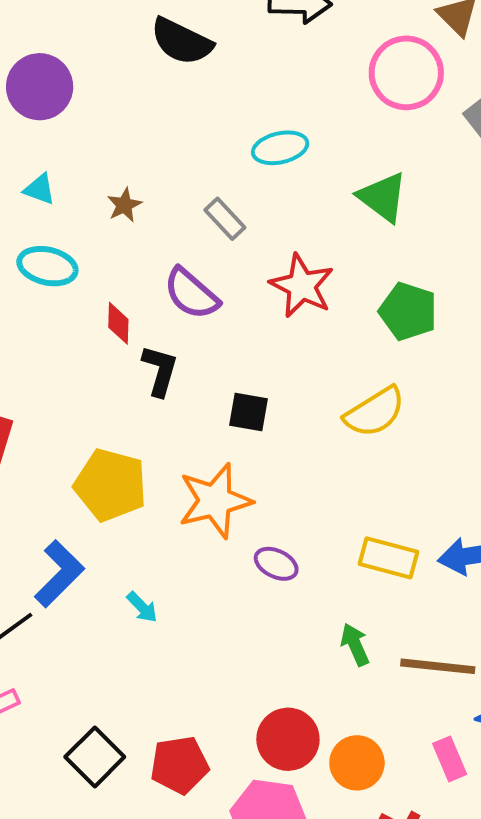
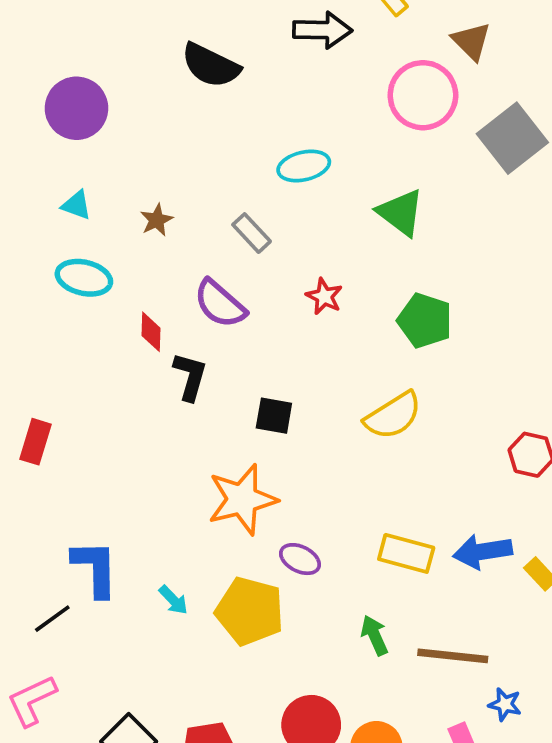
red star: (302, 286) -> (324, 296), size x0.6
yellow pentagon: (111, 485) -> (250, 611), moved
blue L-shape: (59, 574) -> (95, 568), turned -46

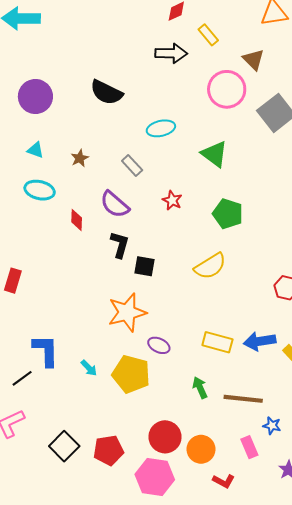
black semicircle: (211, 65) -> (106, 92), moved
black L-shape: (190, 376) -> (120, 245), moved

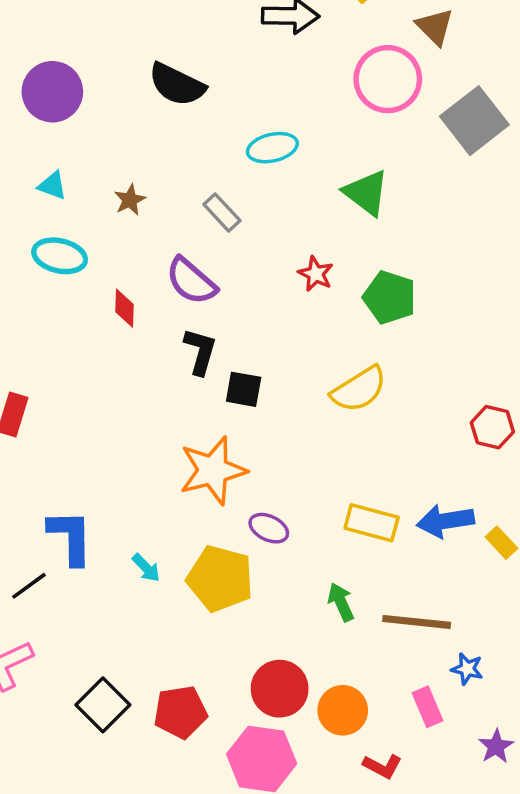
red star: (172, 200) -> (316, 274), moved

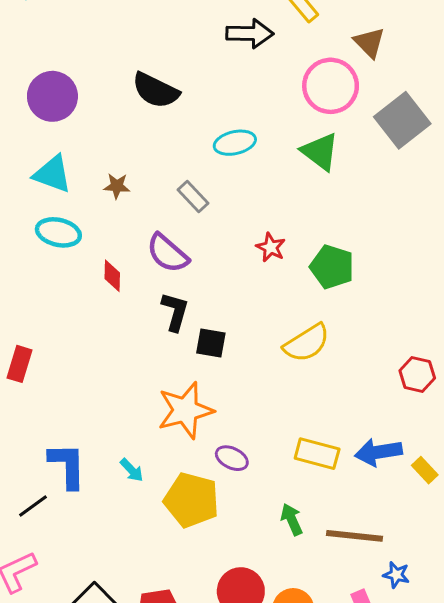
cyan triangle: (52, 185) -> (52, 174), size x1.6
green triangle: (366, 193) -> (320, 152), moved
brown star: (130, 200) -> (117, 186), turned 30
cyan arrow: (146, 568) -> (132, 470), moved

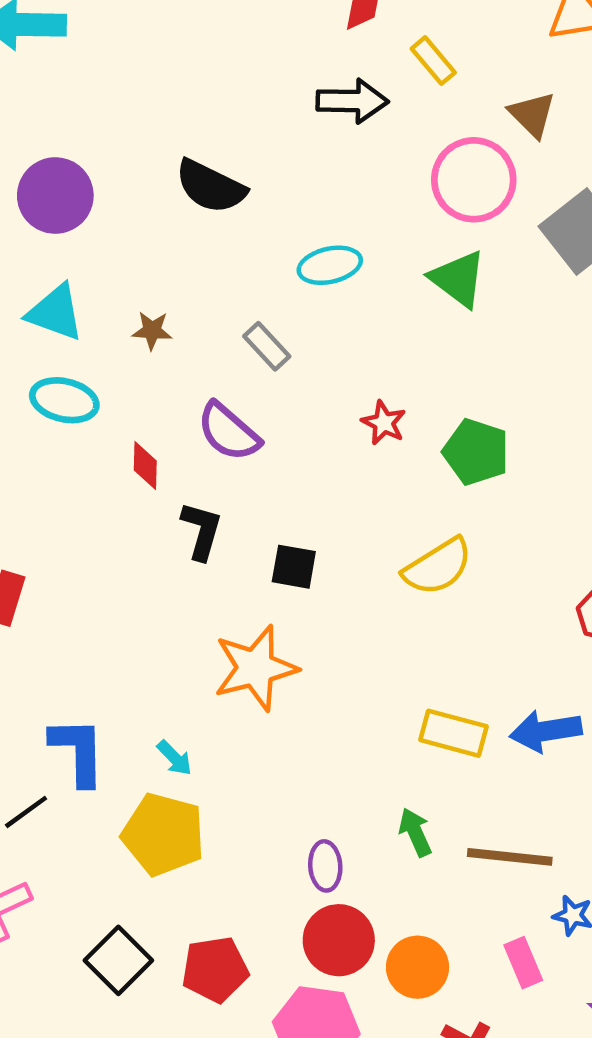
black L-shape: (175, 312) -> (202, 531), moved
purple ellipse: (232, 458) -> (325, 866), moved, turned 60
yellow pentagon: (191, 500) -> (163, 834), moved

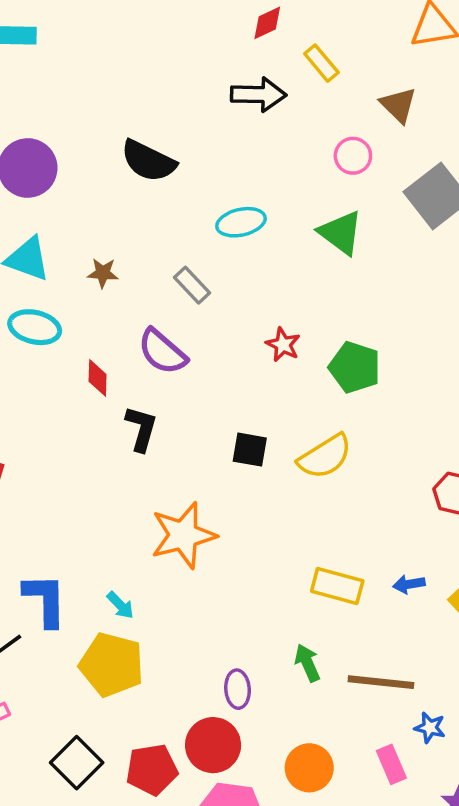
pink circle: (474, 180) -> (353, 156), size x0.6
black square: (294, 567) -> (250, 450), moved
blue arrow: (546, 731) -> (409, 584), size x0.6
red circle: (339, 940) -> (213, 745), moved

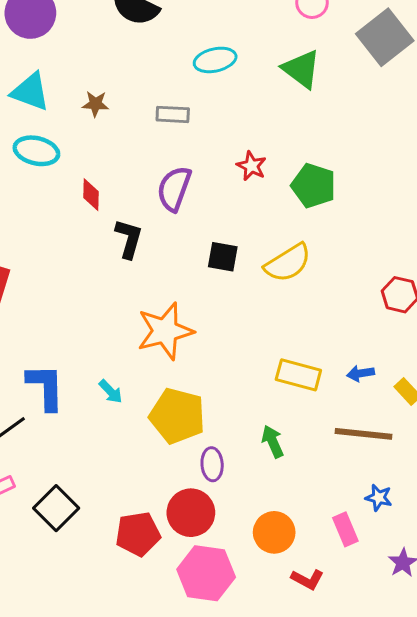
gray rectangle: (192, 285) -> (173, 114), turned -44
purple semicircle: (162, 352) -> (174, 189), moved, turned 69
yellow pentagon: (112, 665) -> (177, 416), moved
brown line: (381, 682) -> (363, 434), moved
black square: (77, 763) -> (56, 508), moved

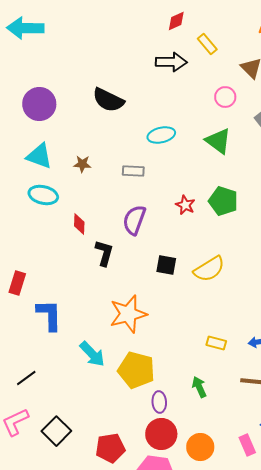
green pentagon: (314, 186) -> (223, 201), moved
yellow rectangle: (298, 375) -> (216, 343), size x0.7
blue L-shape: (46, 387) -> (49, 315), moved
cyan arrow: (111, 392) -> (92, 354), size x1.6
red circle: (191, 513) -> (161, 434), moved

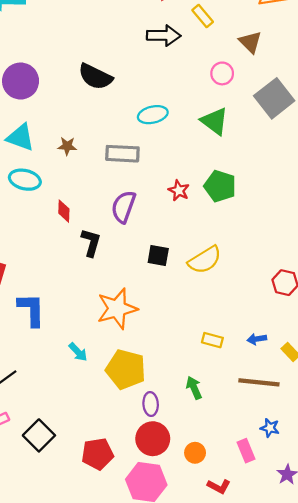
gray rectangle: (133, 171) -> (122, 154), size x1.4
cyan arrow: (92, 354) -> (78, 352), size x0.7
orange circle: (200, 447) -> (195, 453), size x0.7

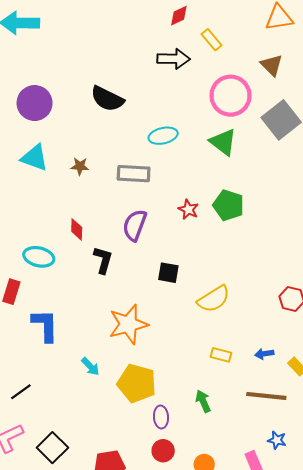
brown triangle: (250, 42) -> (272, 65), moved
pink circle: (222, 73) -> (231, 96), size x1.8
cyan ellipse: (25, 180) -> (39, 257), moved
yellow semicircle: (205, 260) -> (214, 299), moved
red circle: (153, 439) -> (163, 451), size x0.7

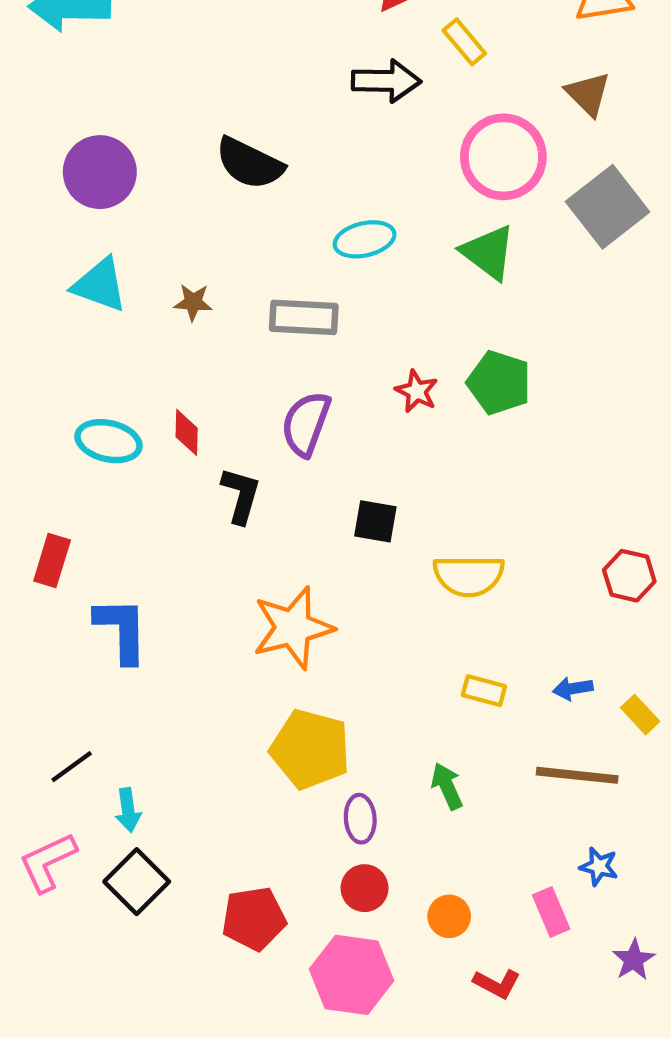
cyan ellipse: (39, 257) -> (108, 441), moved
yellow semicircle: (214, 299) -> (469, 576), turned 32
cyan arrow: (90, 366) -> (128, 810), moved, turned 36

